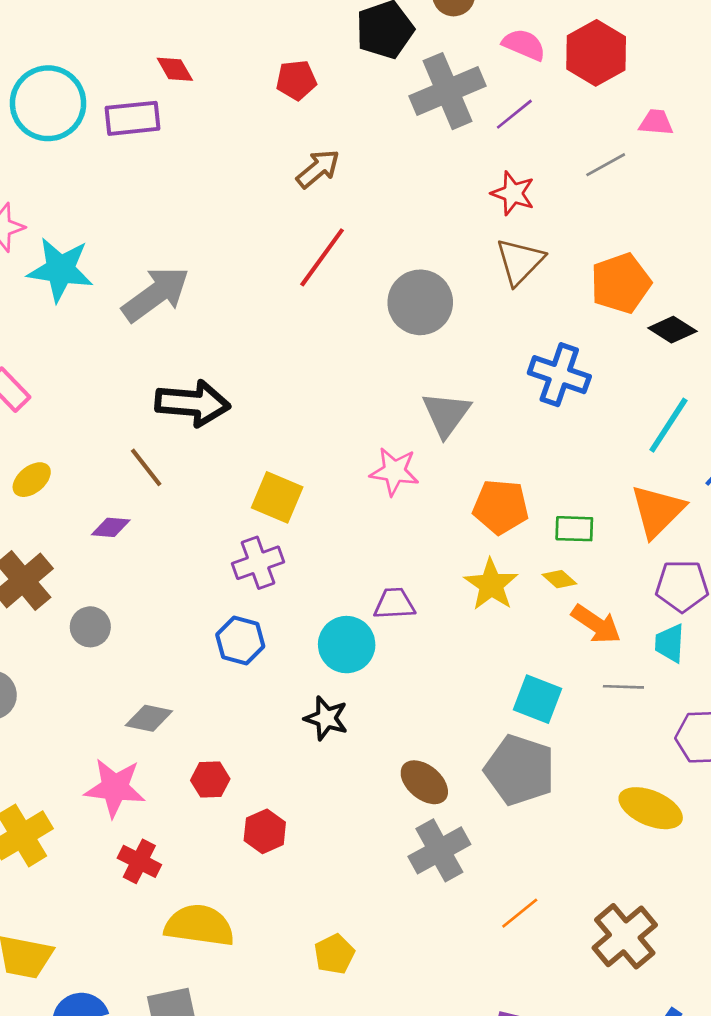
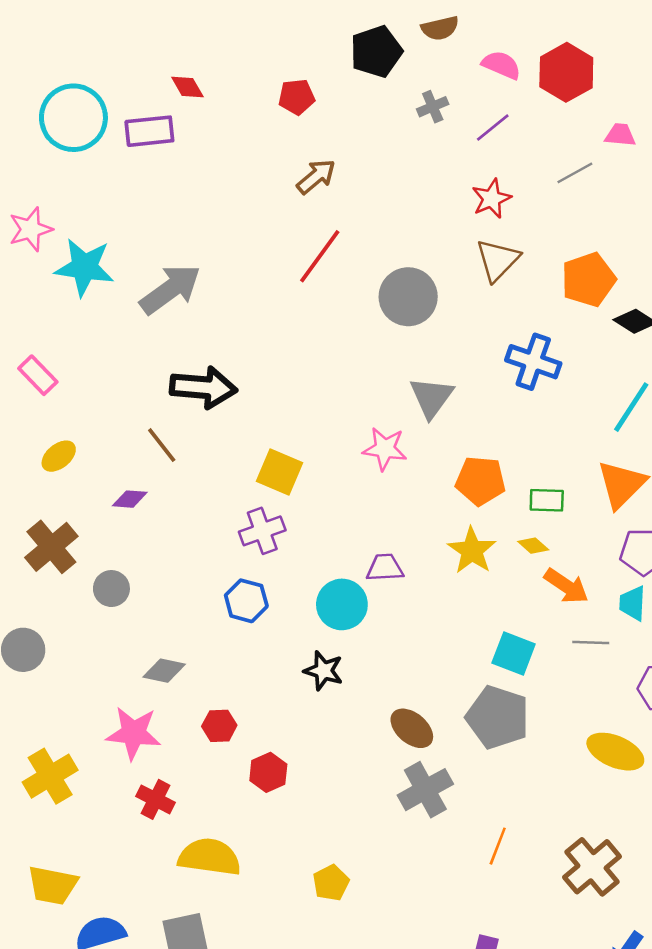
gray cross: (448, 91) -> (433, 107), size x0.5
red star: (513, 193) -> (492, 199), turned 30
orange line: (520, 913) -> (498, 846), turned -30

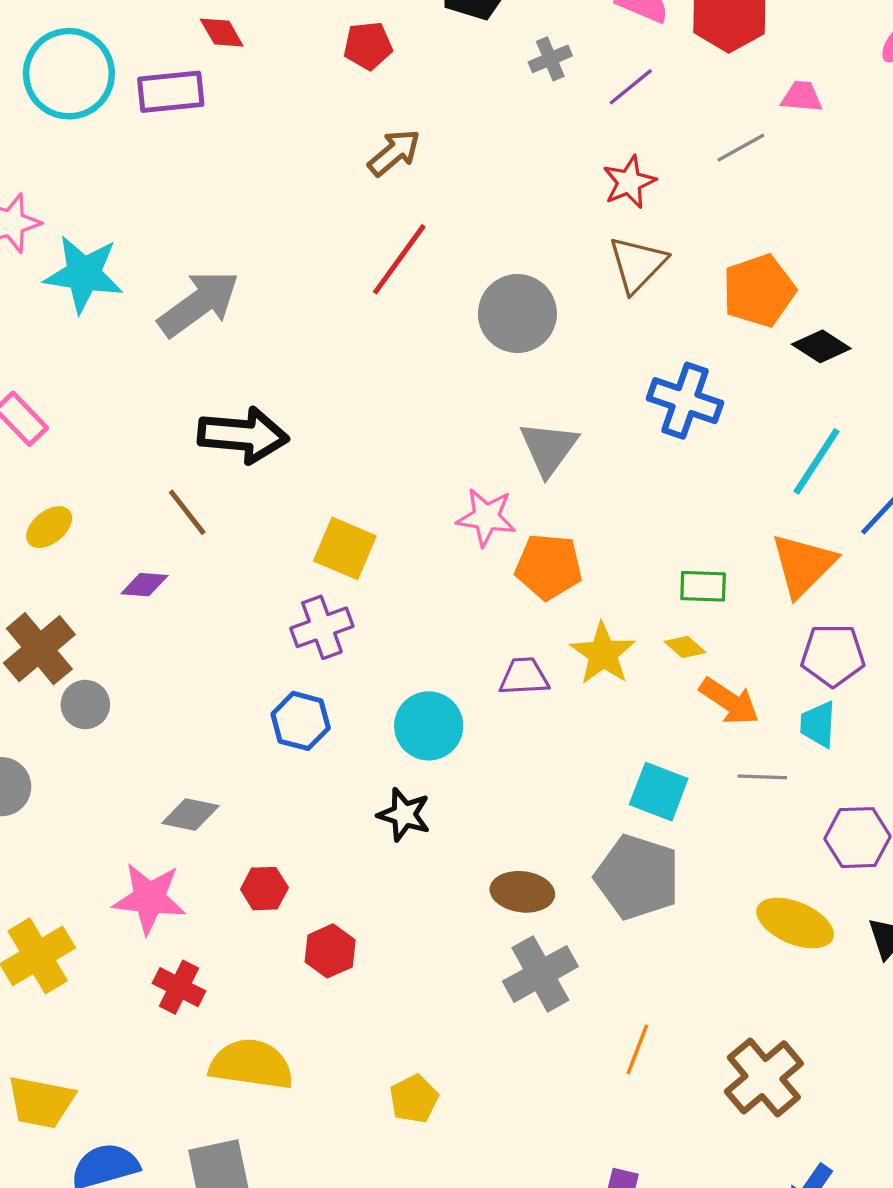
orange pentagon: (480, 481) -> (549, 567), moved
purple trapezoid: (385, 568) -> (524, 677), moved
gray circle: (111, 589) -> (85, 705), moved
brown ellipse: (412, 728) -> (522, 892), turned -33

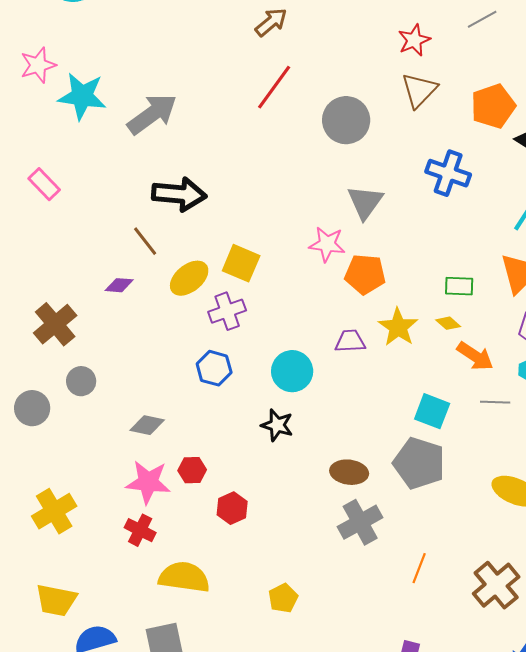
yellow ellipse: (49, 527) -> (189, 278), moved, size x1.4
gray circle: (85, 705) -> (81, 381), moved
pink star: (149, 898) -> (148, 482), moved

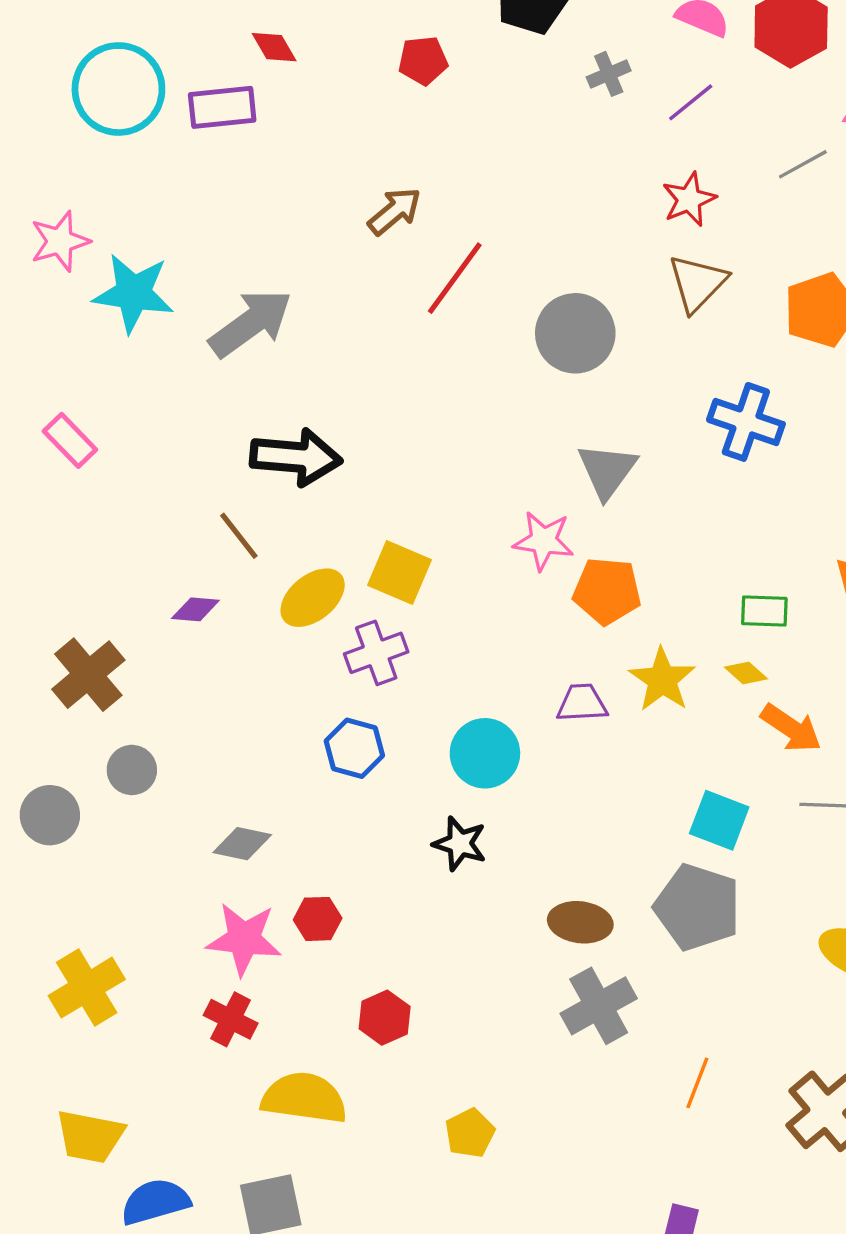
brown arrow: (271, 22) -> (395, 211), moved
red hexagon: (232, 508) -> (385, 1018), moved

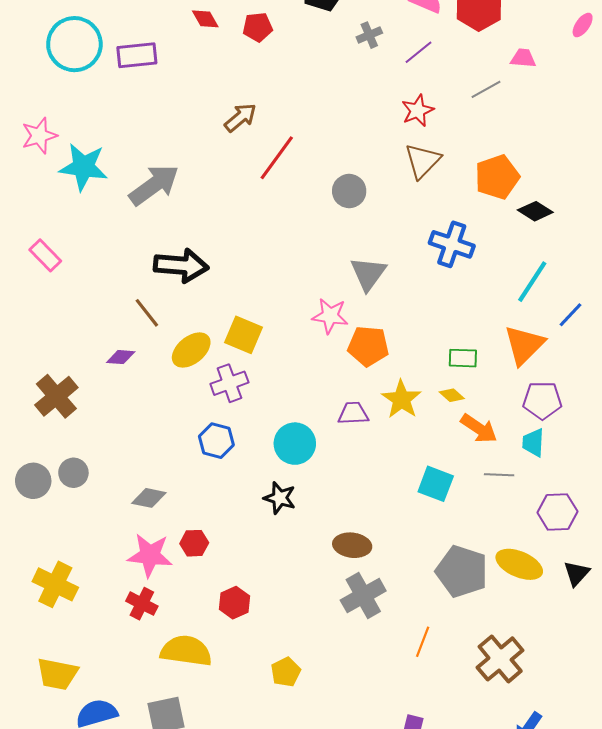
red diamond: (274, 47) -> (205, 19), moved
gray circle: (575, 333) -> (349, 191), size x0.7
gray circle: (132, 770) -> (73, 473), moved
gray pentagon: (697, 907) -> (462, 571), moved
yellow cross: (87, 988) -> (55, 584), turned -33

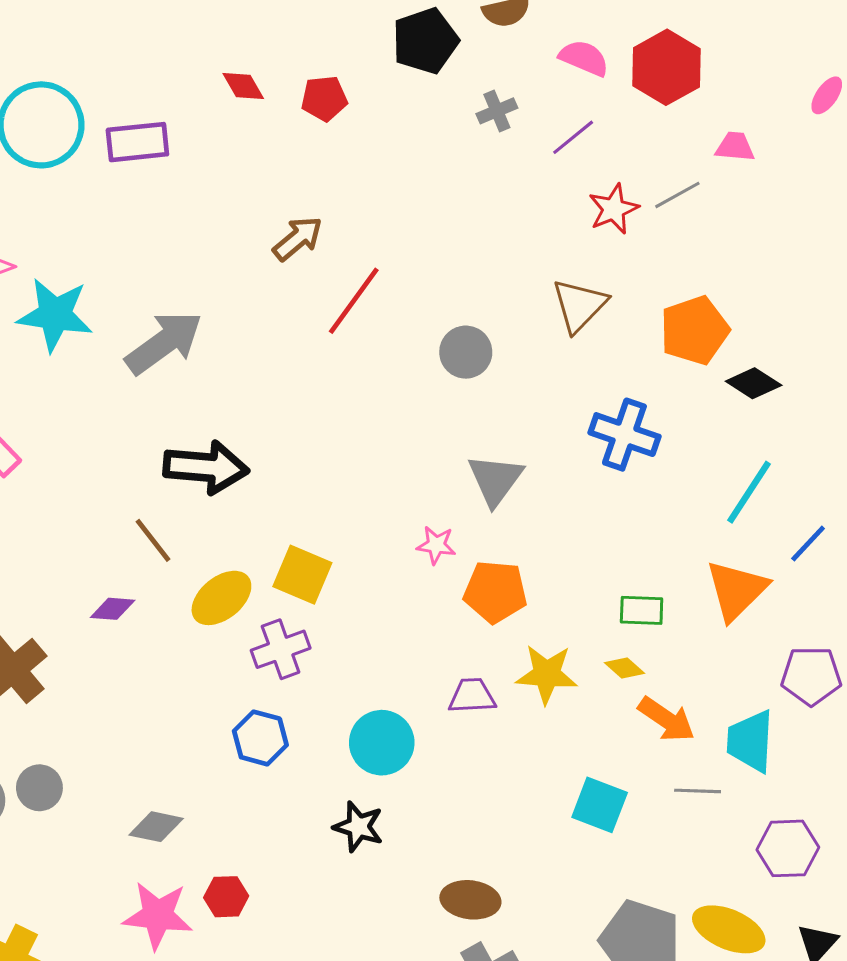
red star: (418, 111) -> (614, 209), moved
pink star: (330, 316) -> (436, 545), size x0.7
yellow star: (401, 399) -> (547, 674), turned -30
purple pentagon: (542, 400) -> (811, 676), moved
cyan trapezoid: (533, 443) -> (751, 741), size x1.4

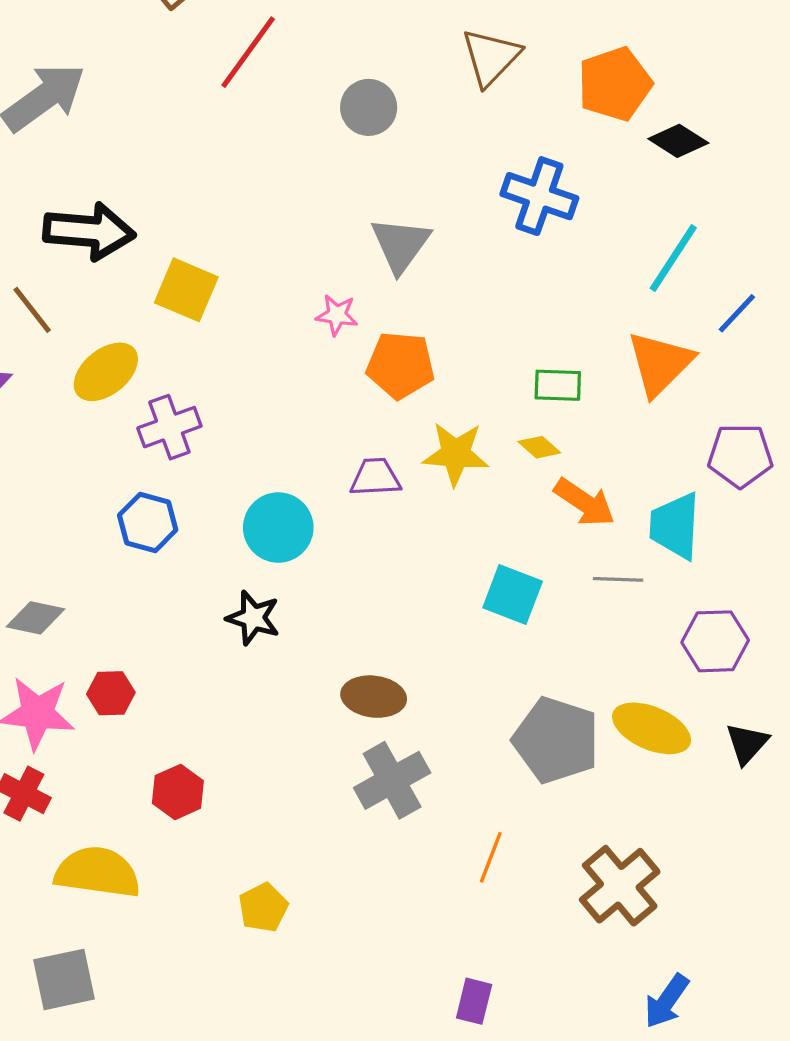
yellow square: (302, 575) -> (186, 290), moved

